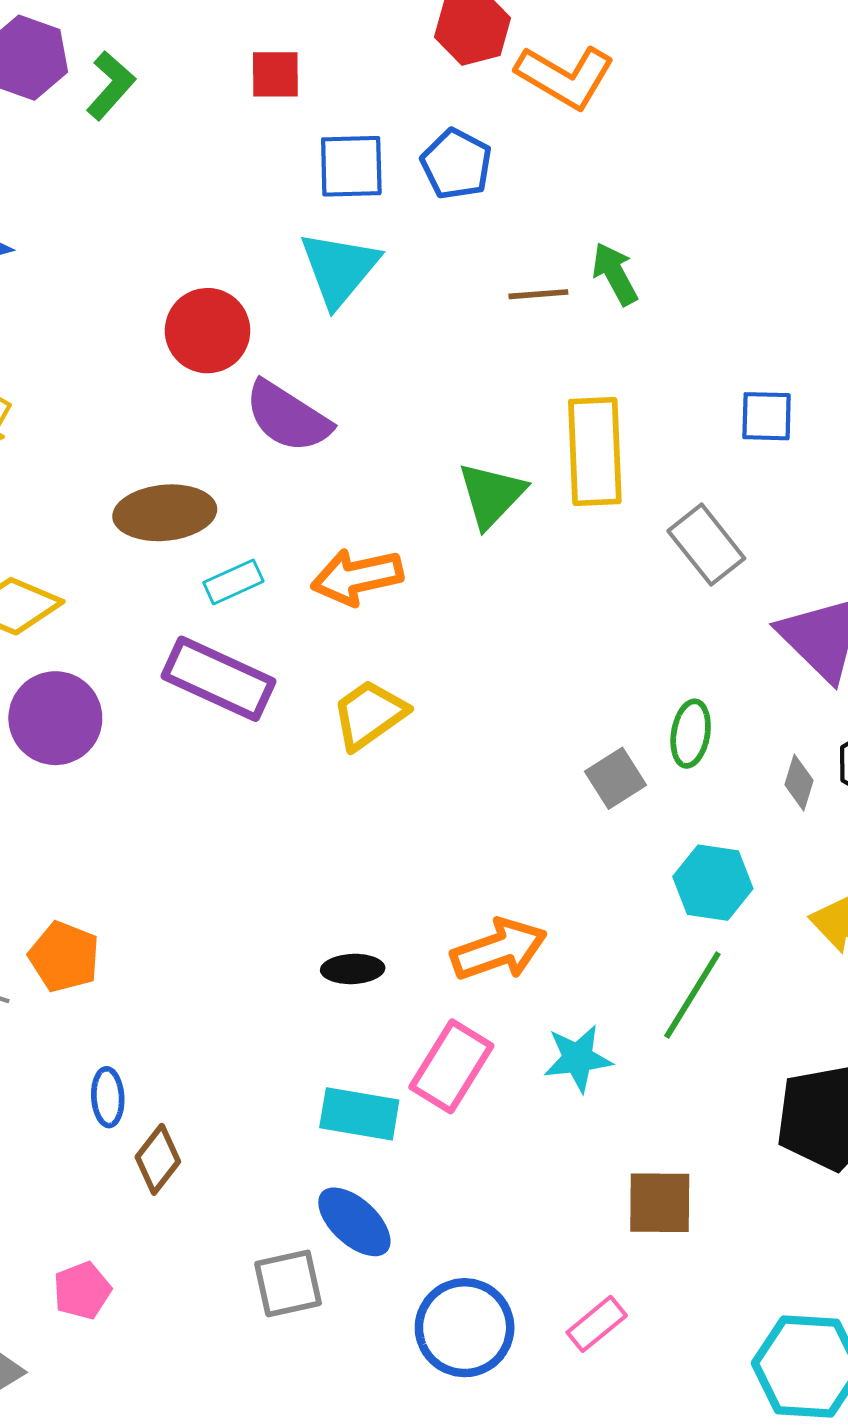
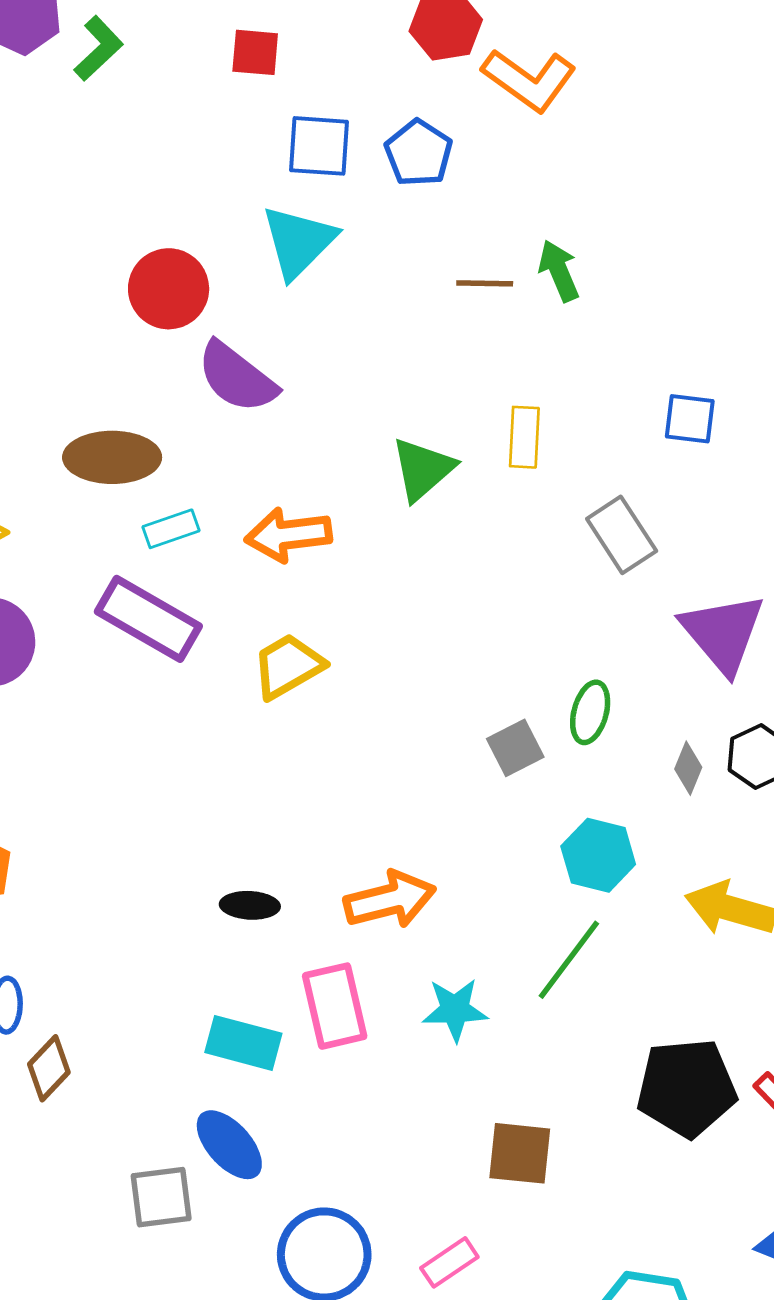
yellow rectangle: (595, 452) -> (524, 437), size x0.6
pink rectangle: (451, 1066) -> (335, 1006), turned -50

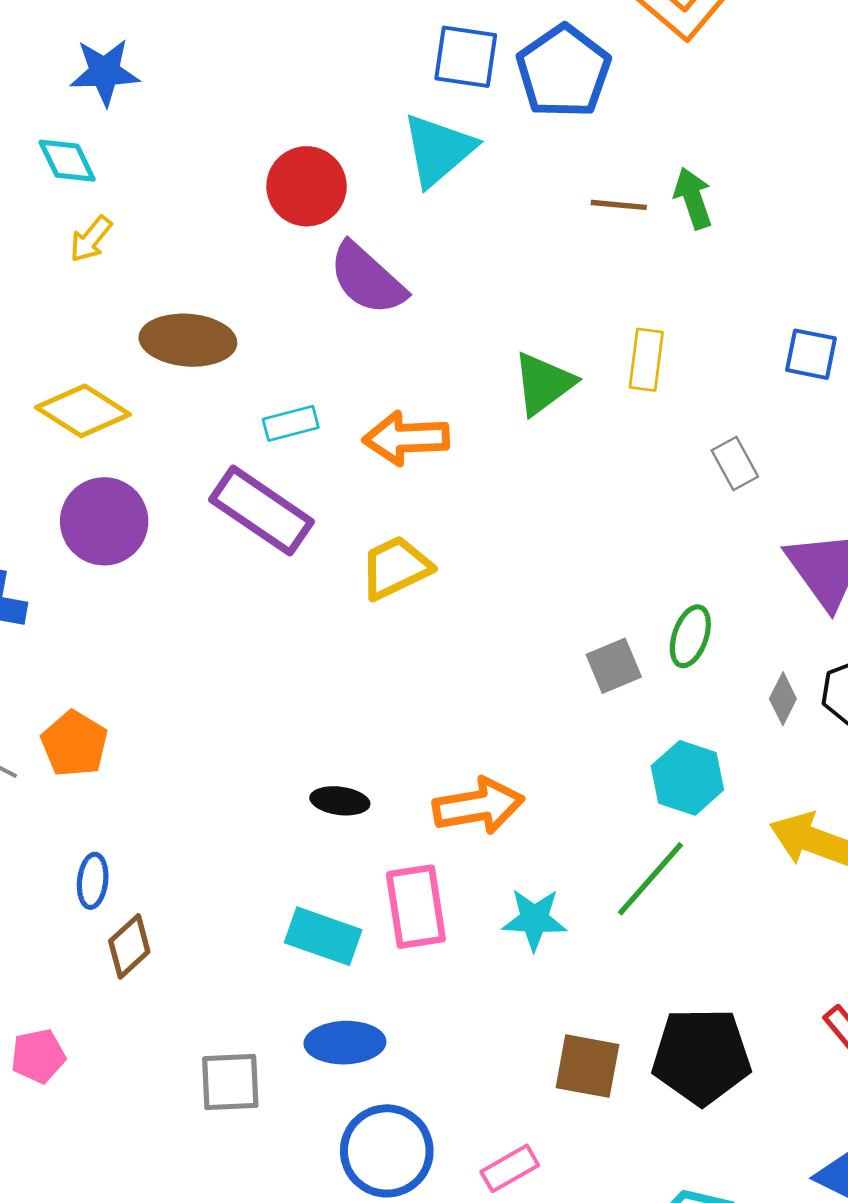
blue pentagon: (419, 153) -> (564, 71), size x1.4
brown ellipse: (112, 457) -> (188, 340), moved
gray rectangle: (622, 535) -> (735, 464), size x0.7
black pentagon: (687, 1088) -> (701, 1056), moved
blue ellipse: (229, 1145) -> (345, 1043), moved, turned -54

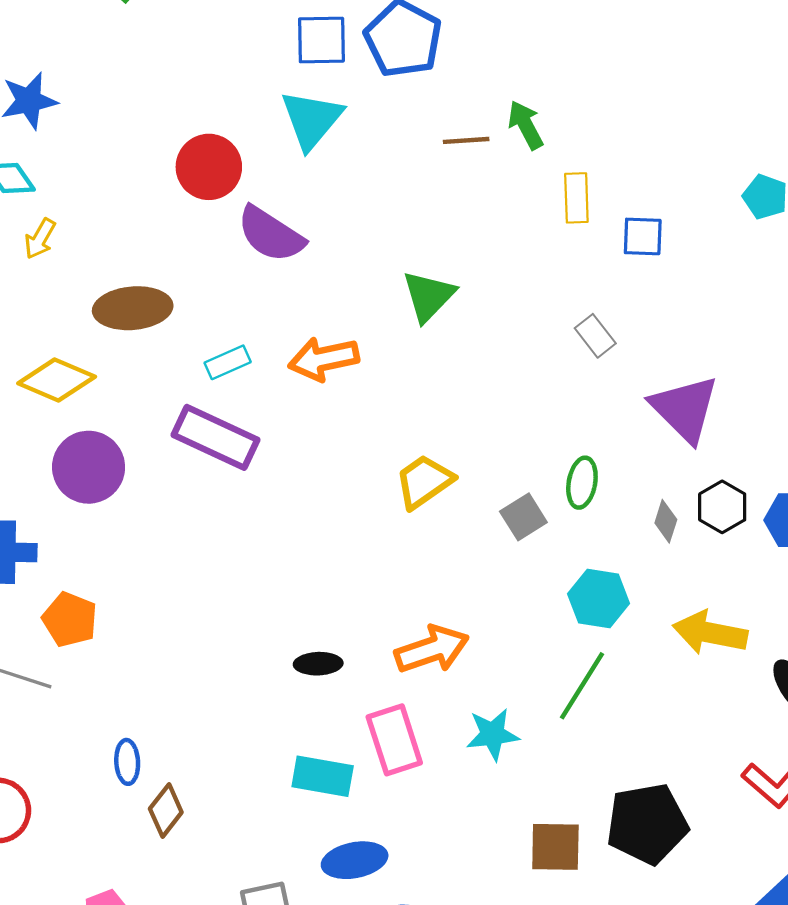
yellow rectangle: (646, 360) -> (576, 198), moved
yellow trapezoid: (396, 568) -> (424, 482), moved
orange pentagon: (74, 744) -> (70, 620), moved

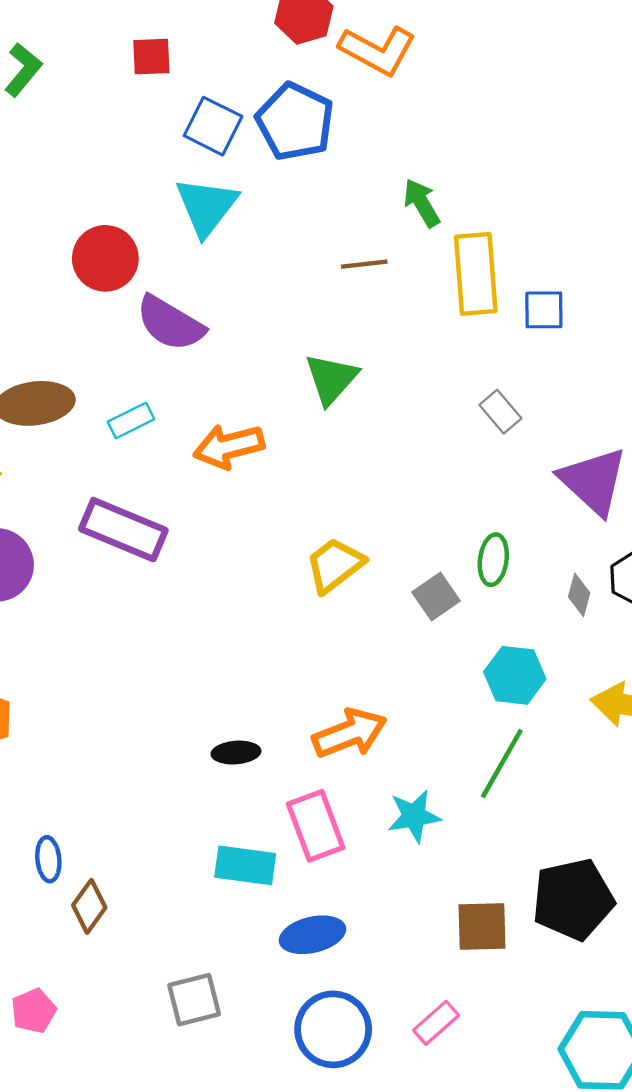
blue square: (321, 40) -> (213, 126), turned 30
brown line: (466, 140) -> (364, 264), moved
yellow rectangle: (576, 198) -> (476, 274), size x1.6
cyan rectangle: (228, 362) -> (131, 420), moved
blue ellipse: (355, 860) -> (312, 935), moved

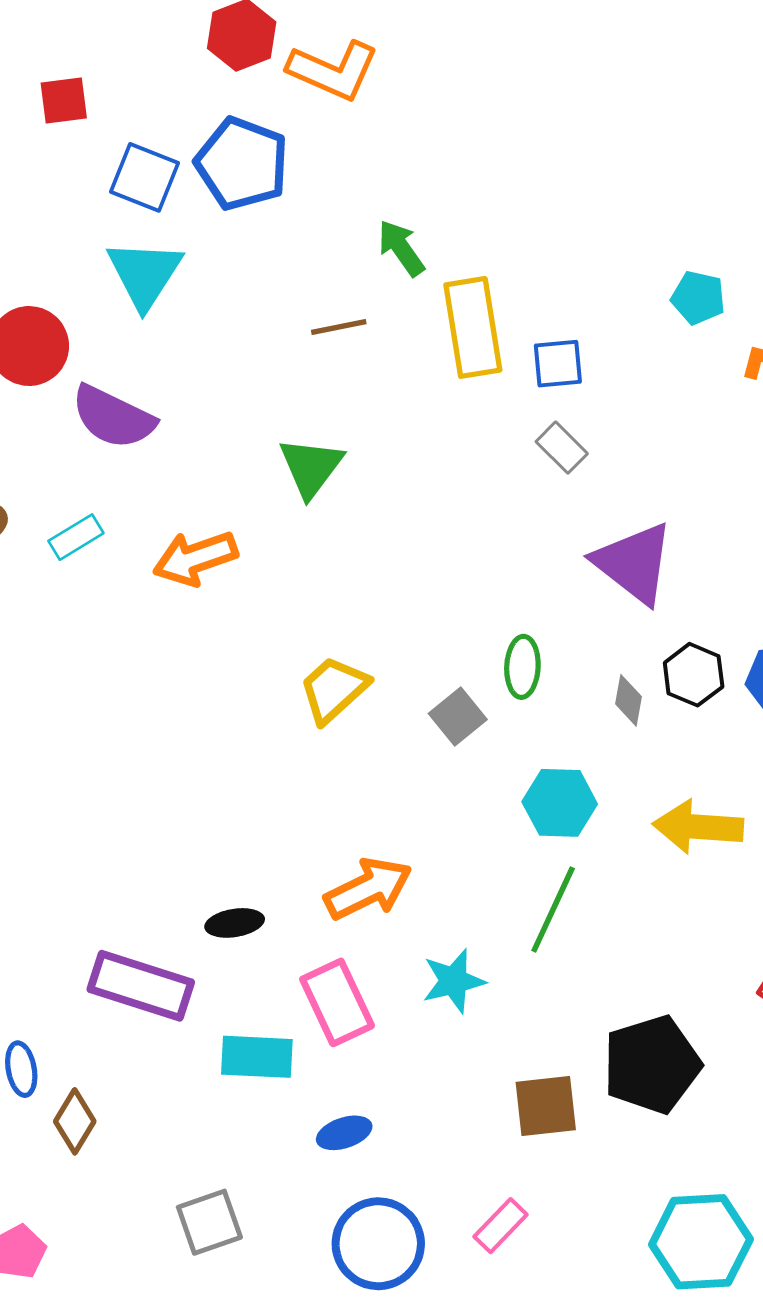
gray rectangle: (500, 412) -> (562, 448), moved
purple rectangle: (123, 530) -> (141, 986), moved
blue ellipse: (312, 935) -> (344, 1133), size x0.7

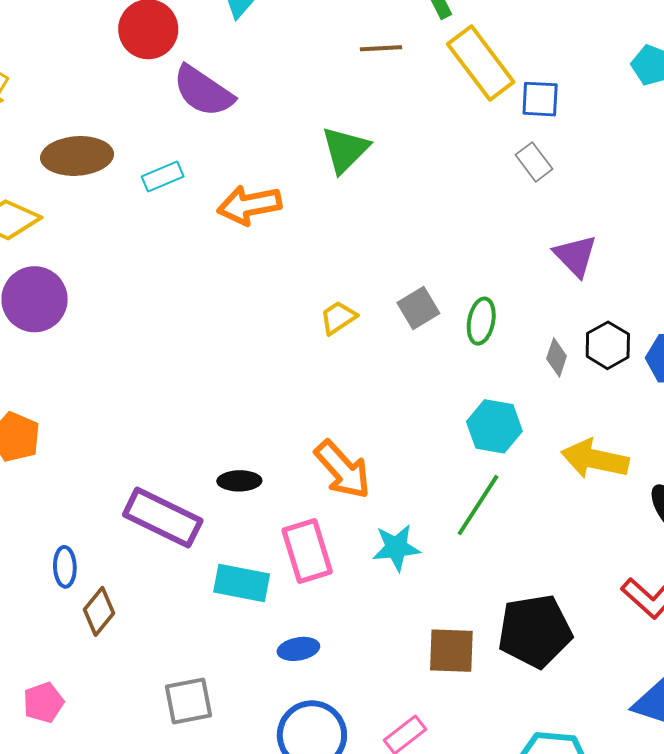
yellow rectangle: (473, 327) -> (481, 63), turned -36
purple triangle: (634, 563) -> (575, 256), size x0.7
yellow trapezoid: (334, 689) -> (338, 318), size x0.7
gray square: (458, 717) -> (418, 308), moved
orange arrow: (368, 889) -> (343, 470), turned 66

